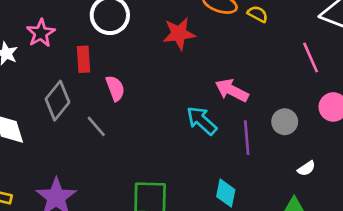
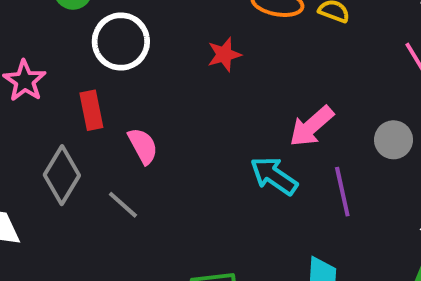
red star: (179, 34) -> (224, 55), size x0.7
pink arrow: (232, 90) -> (312, 126), turned -60
gray circle: (285, 122) -> (394, 140), moved

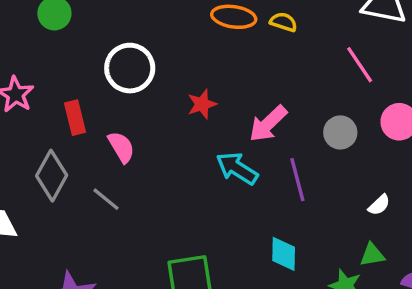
white circle: (121, 41) -> (130, 68), moved
red star: (224, 55) -> (202, 104), moved

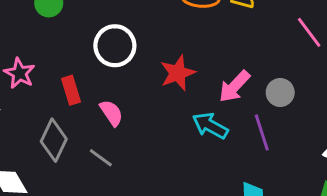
red star: (202, 104) -> (178, 73), size x1.4
gray circle: (340, 132) -> (280, 92), moved

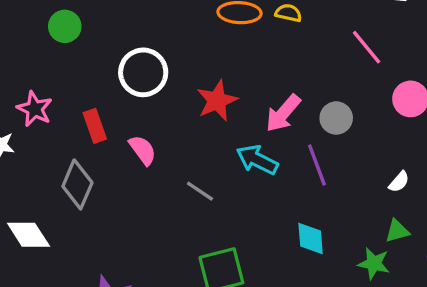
gray line: (101, 158) -> (200, 191), moved

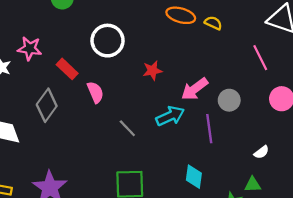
red star: (217, 101) -> (152, 71), size x0.7
pink star: (35, 109) -> (30, 48), turned -30
red rectangle: (95, 126) -> (67, 69), turned -40
cyan arrow: (257, 160) -> (170, 116), turned 116

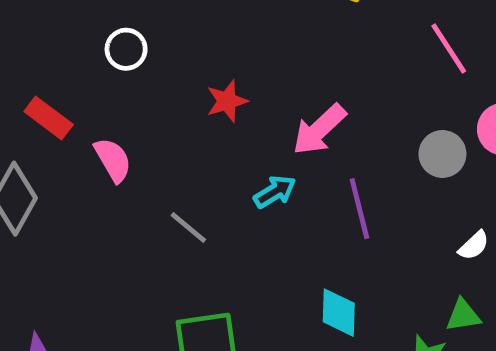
white circle: (108, 41) -> (126, 49), size x0.6
gray circle: (229, 100) -> (442, 154), moved
cyan arrow: (170, 116) -> (275, 192), size x0.7

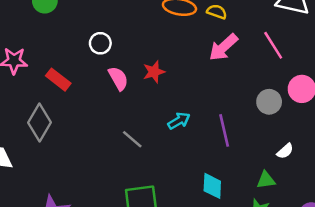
pink arrow: (319, 130) -> (223, 47), moved
pink semicircle: (113, 160) -> (118, 78), moved
green triangle: (463, 315) -> (266, 180), moved

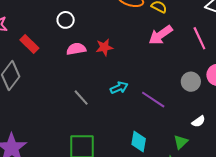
pink semicircle: (118, 78) -> (76, 49), turned -78
purple line: (224, 130) -> (153, 100), turned -50
green triangle: (266, 180) -> (181, 142), turned -42

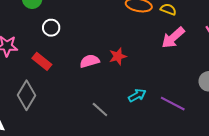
white circle: (66, 20) -> (51, 28), moved

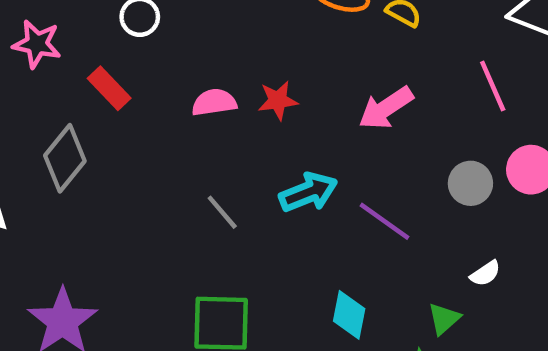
pink arrow: (173, 38) -> (386, 108), moved
cyan arrow: (137, 95) -> (308, 192), size x1.4

